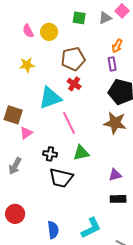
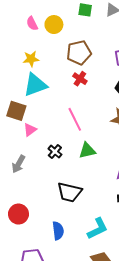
cyan triangle: (50, 98) -> (35, 85), moved
black cross: (50, 154) -> (55, 152), turned 32
black trapezoid: (61, 178) -> (70, 192), moved

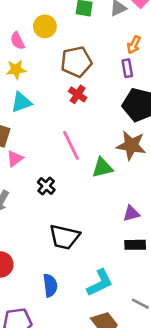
pink semicircle: (32, 23) -> (17, 41), moved
cyan triangle: (35, 85) -> (21, 102), size x0.7
green triangle: (87, 151) -> (102, 168), moved

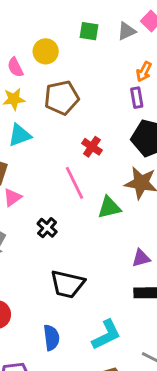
brown pentagon: (76, 62) -> (62, 98), moved
red cross: (78, 94) -> (92, 147), moved

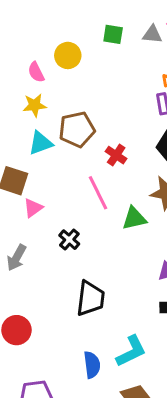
gray triangle: (127, 31) -> (152, 34), turned 30
brown pentagon: (62, 98) -> (77, 129), moved
black trapezoid: (67, 284) -> (90, 298), turned -96
blue semicircle: (51, 338) -> (92, 365), moved

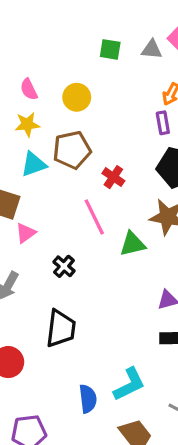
yellow circle: (68, 55) -> (77, 97), moved
black trapezoid: (90, 298) -> (61, 329), moved

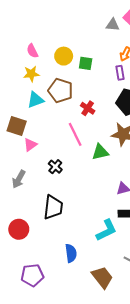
green square: (110, 49) -> (86, 63), moved
brown pentagon: (72, 150) -> (61, 91), turned 30
cyan L-shape: (129, 384) -> (106, 230), moved

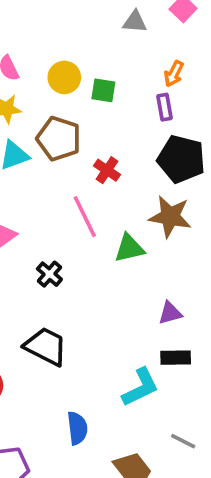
gray triangle: (113, 25) -> (135, 22), moved
black trapezoid: (53, 207) -> (46, 346), turned -70

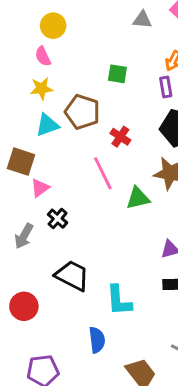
yellow circle: (64, 77) -> (53, 26), moved
black cross: (49, 274) -> (58, 219), moved
cyan L-shape: (140, 387) -> (119, 300), moved, turned 112

